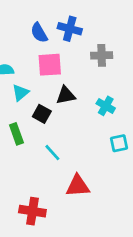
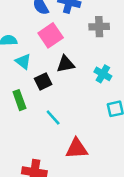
pink square: (50, 65) -> (51, 35), turned -30
cyan triangle: (20, 93) -> (23, 62), turned -42
black square: (42, 114) -> (43, 81), turned 35

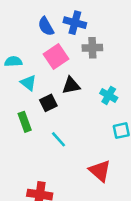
gray cross: (99, 27) -> (92, 48), moved
red triangle: (77, 149) -> (100, 171), moved, turned 45

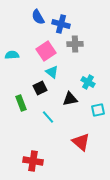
blue semicircle: (46, 26) -> (38, 17), moved
cyan triangle: (28, 83) -> (52, 72), moved
black triangle: (71, 85) -> (70, 99), moved

